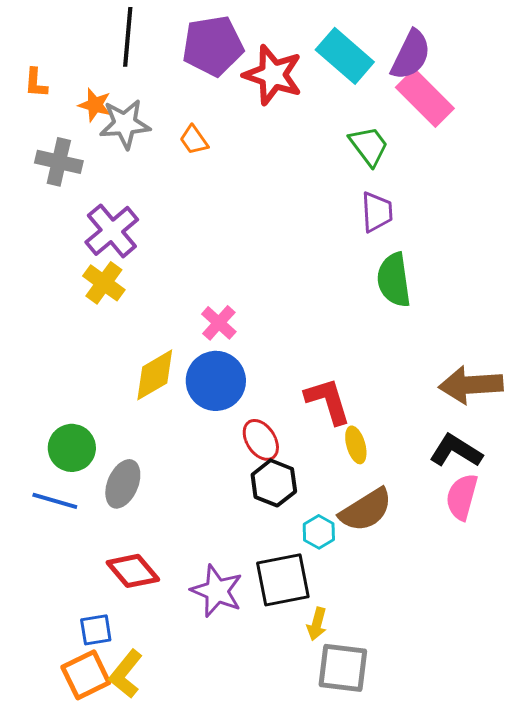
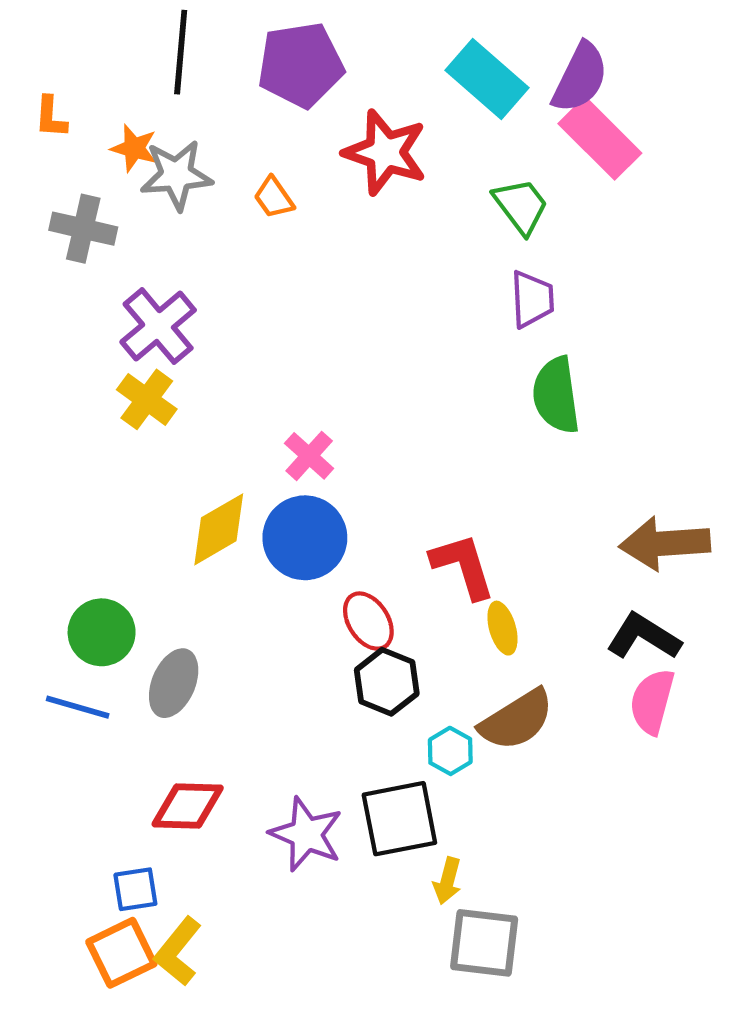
red star: (273, 75) -> (385, 152), moved
red diamond: (133, 571) -> (188, 806), turned -48

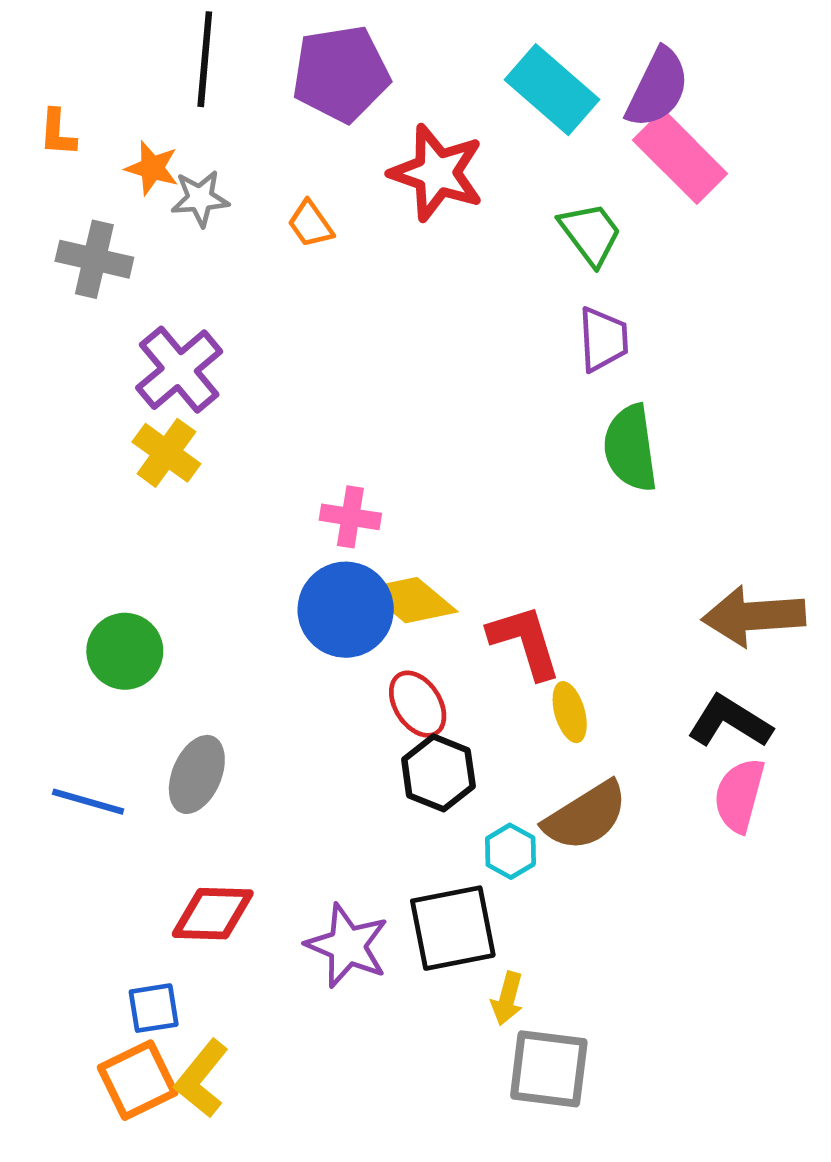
gray star: (176, 175) -> (200, 198), size x0.7
pink cross: (309, 456) -> (350, 517), turned -33
yellow diamond: (219, 529) -> (411, 600), moved, turned 70
green circle: (102, 632) -> (125, 651), moved

